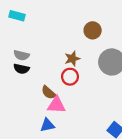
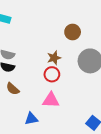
brown semicircle: (49, 92) -> (13, 89), moved
pink triangle: (56, 105) -> (51, 100), moved

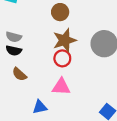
brown circle: (73, 32) -> (60, 12), moved
brown star: (54, 58) -> (65, 40), size x1.5

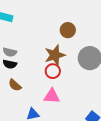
brown circle: (60, 12) -> (68, 30), moved

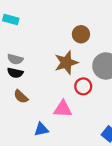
red circle: (53, 71) -> (83, 86), moved

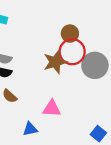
red circle: (83, 86) -> (72, 52), moved, size x1.5

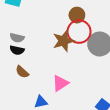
pink triangle: (52, 109) -> (60, 83), turned -36

